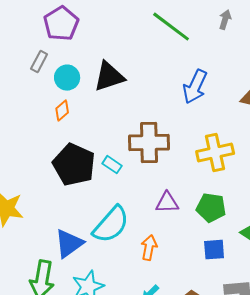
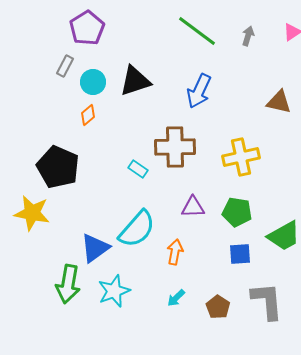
gray arrow: (225, 20) -> (248, 36), moved
blue arrow: (195, 87) -> (199, 91), moved
black pentagon: (74, 165) -> (58, 167), moved

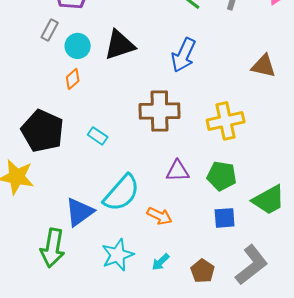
cyan rectangle: (138, 169) -> (98, 136), moved
orange arrow: (175, 252) -> (160, 216), turned 105
cyan star: (114, 291) -> (118, 255), moved
gray L-shape: (267, 301) -> (252, 265), turned 57

